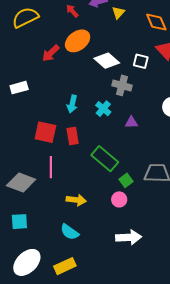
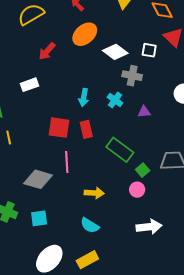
red arrow: (51, 53) -> (47, 51), moved

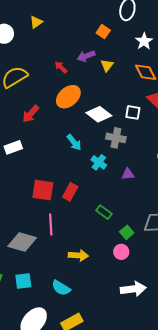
cyan arrow: (84, 97) -> (74, 142), moved, turned -48
red rectangle: (86, 129) -> (70, 192), turned 42
green rectangle: (120, 150) -> (104, 212), size x0.6
cyan semicircle: (90, 225) -> (61, 288), moved

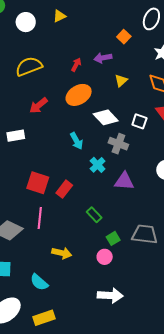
yellow triangle: (107, 65) -> (121, 81), moved
red arrow: (61, 67) -> (76, 65), turned 64
purple triangle: (128, 174) -> (124, 181), size x1.5

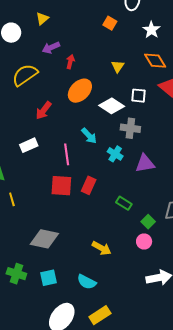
purple arrow: (103, 58) -> (51, 48), moved
white square: (139, 121) -> (138, 96), moved
pink line: (40, 218) -> (67, 154), moved
yellow arrow: (62, 253) -> (102, 248), turned 30

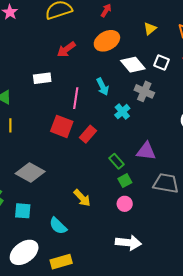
purple triangle: (145, 163) -> (146, 151), moved
green square: (148, 222) -> (125, 181), moved

